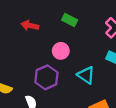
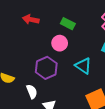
green rectangle: (70, 20) -> (68, 24), moved

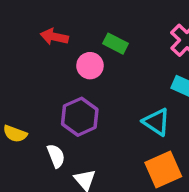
pink circle: (60, 43) -> (90, 66), moved
cyan triangle: (83, 66) -> (156, 122), moved

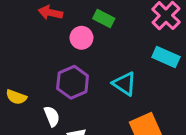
cyan triangle: (156, 122) -> (124, 84), moved

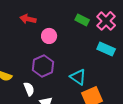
green rectangle: (104, 19) -> (82, 20), moved
cyan triangle: (124, 84) -> (78, 77), moved

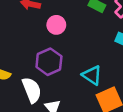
white semicircle: (29, 89) -> (32, 90), size x1.5

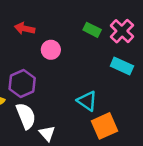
purple hexagon: (49, 62) -> (22, 83), moved

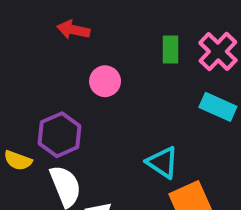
red arrow: (25, 29) -> (73, 30), moved
green rectangle: (92, 30) -> (170, 50), turned 63

